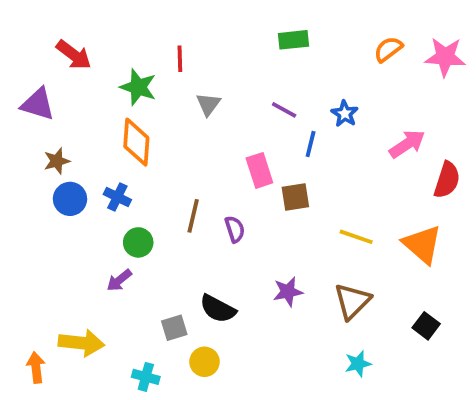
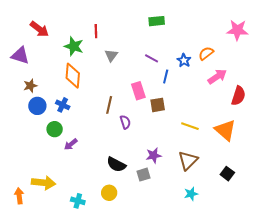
orange semicircle: (388, 49) -> (206, 53), moved
brown line: (193, 216) -> (109, 105), moved
green circle: (138, 242) -> (55, 129), moved
purple arrow: (119, 280) -> (71, 144), moved
gray square: (174, 328) -> (143, 175), moved

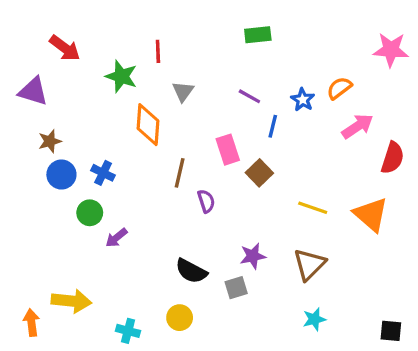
orange diamond: (73, 76) -> (148, 125), moved
brown square: (158, 105) -> (259, 173), turned -35
black square: (227, 174) -> (391, 331), moved, turned -32

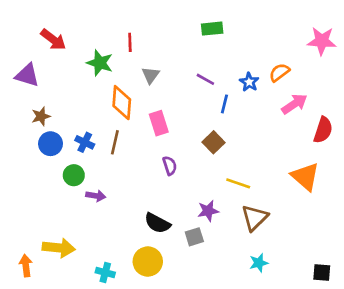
pink rectangle: (228, 150) -> (159, 123), moved
brown line: (180, 173) -> (115, 142), moved
yellow line: (313, 208) -> (238, 183), moved
purple arrow: (116, 238) -> (96, 196), turned -132
yellow circle: (180, 318) -> (148, 262), size x1.4

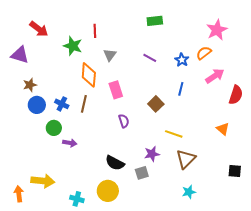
pink star: (322, 41) -> (217, 30), moved, turned -30
blue line: (224, 104) -> (181, 89), moved
orange triangle: (305, 177) -> (223, 129), size x0.6
black square: (322, 272) -> (235, 171), moved

